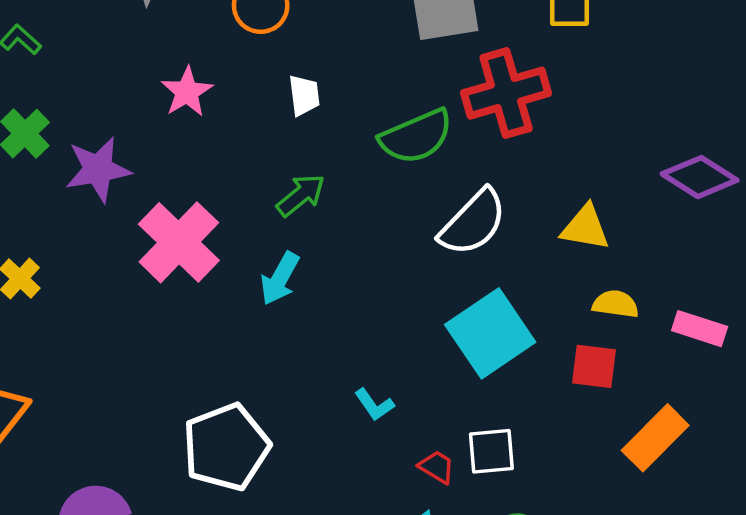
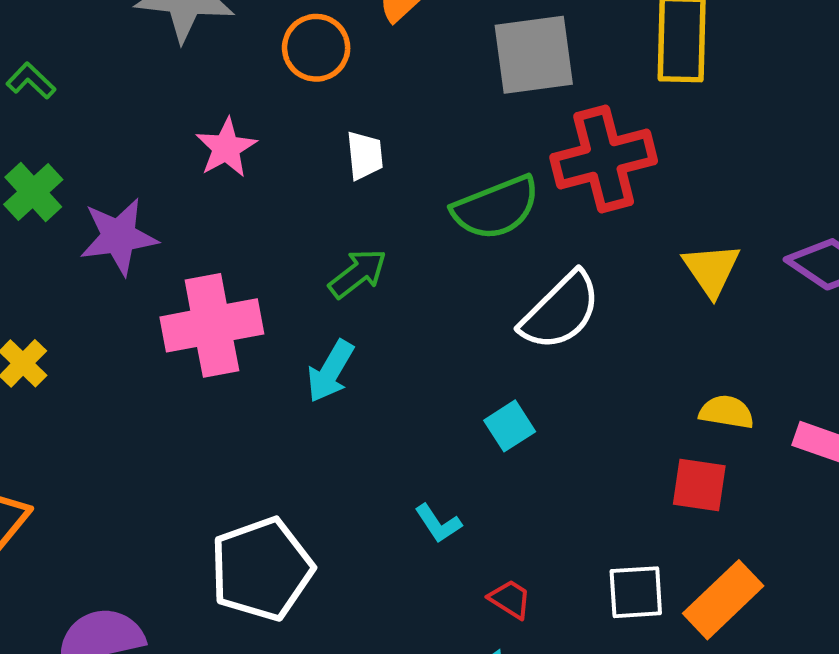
yellow triangle: (585, 228) -> (711, 270), moved, turned 44
pink cross: (179, 242) -> (212, 325), turned 34
cyan square: (490, 333) -> (510, 426), moved, size x0.5
orange rectangle: (655, 438) -> (723, 600), moved
white square: (491, 451) -> (636, 592), moved

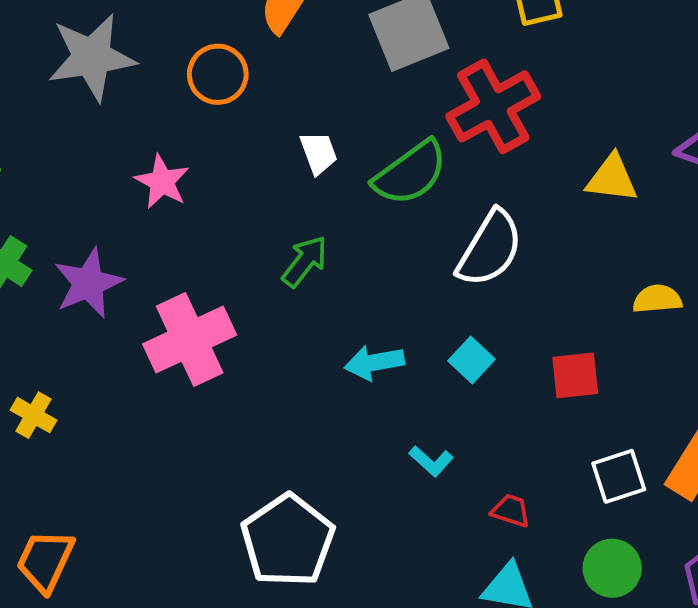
white trapezoid: (365, 155) -> (319, 153), moved
yellow triangle: (711, 270) -> (612, 178), turned -34
cyan arrow: (330, 371) -> (374, 362), moved, turned 64
red square: (699, 485) -> (575, 375), moved

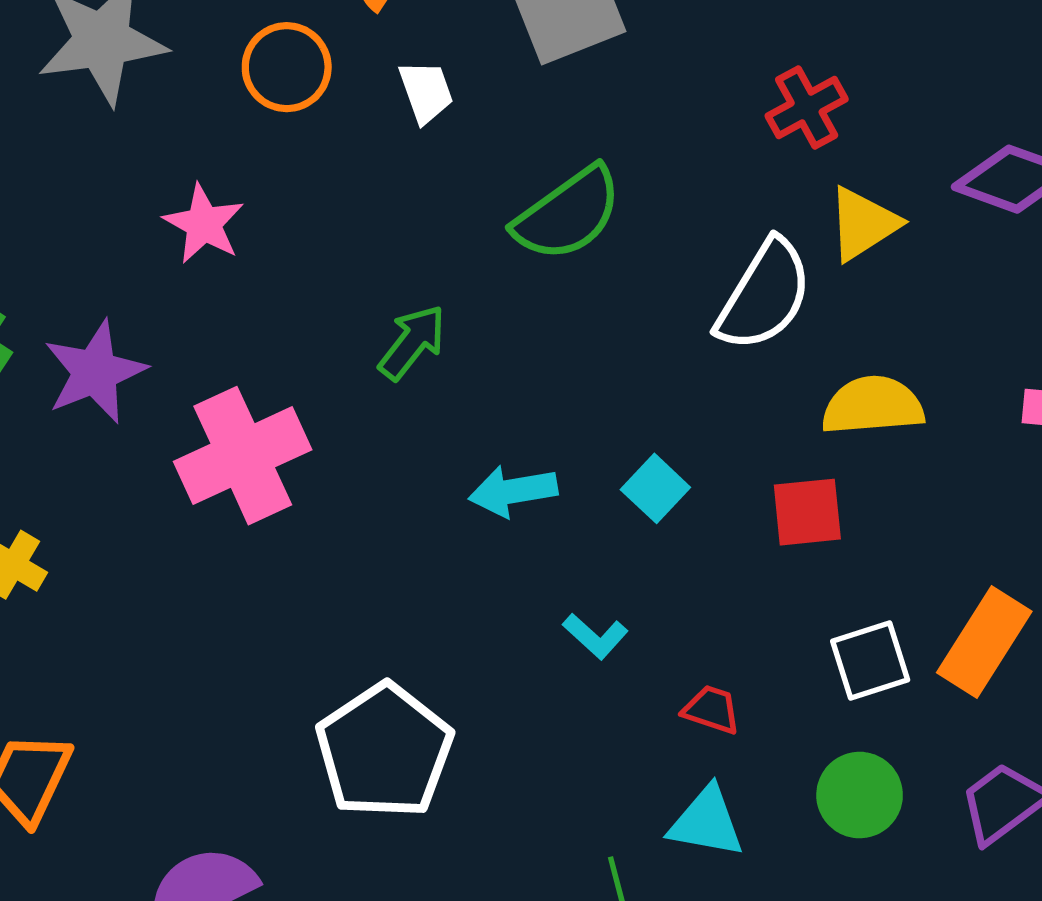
red cross: (493, 106) -> (807, 107), moved, size x0.6
white trapezoid: (319, 153) -> (426, 92), moved
yellow triangle: (612, 178) -> (863, 224), turned -40
white semicircle: (490, 249) -> (764, 295), moved
yellow semicircle: (657, 299) -> (873, 406), moved, size x1.4

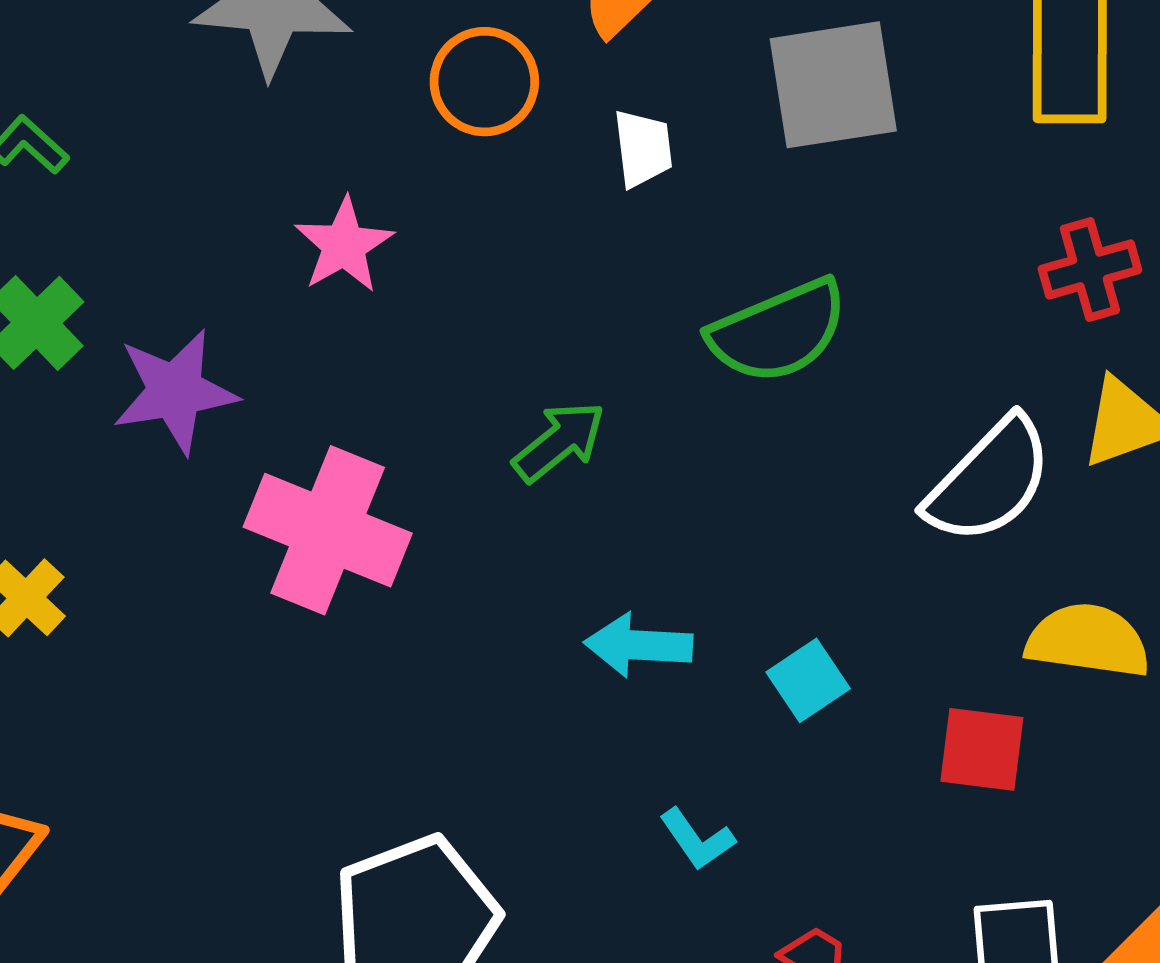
pink cross: (243, 456) -> (328, 530), turned 34

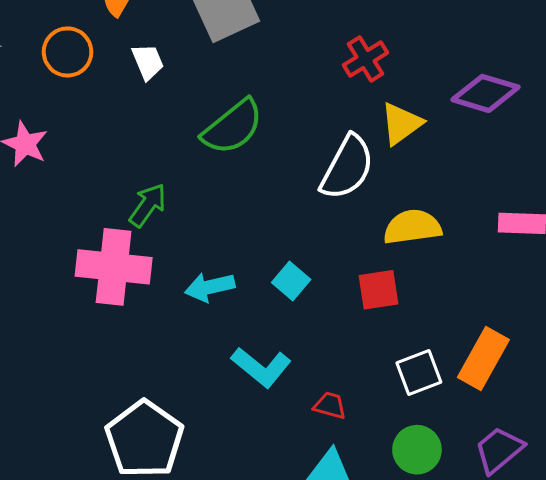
pink cross: (328, 530) -> (114, 267), moved
cyan L-shape: (697, 839) -> (261, 367), size x1.6

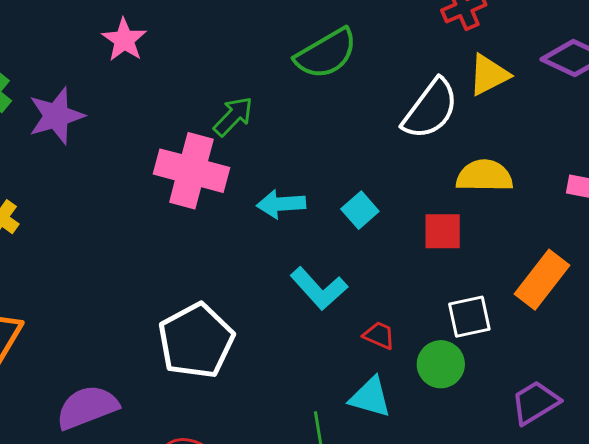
orange rectangle: (483, 359) -> (542, 280), moved
green circle: (417, 450) -> (441, 364), moved

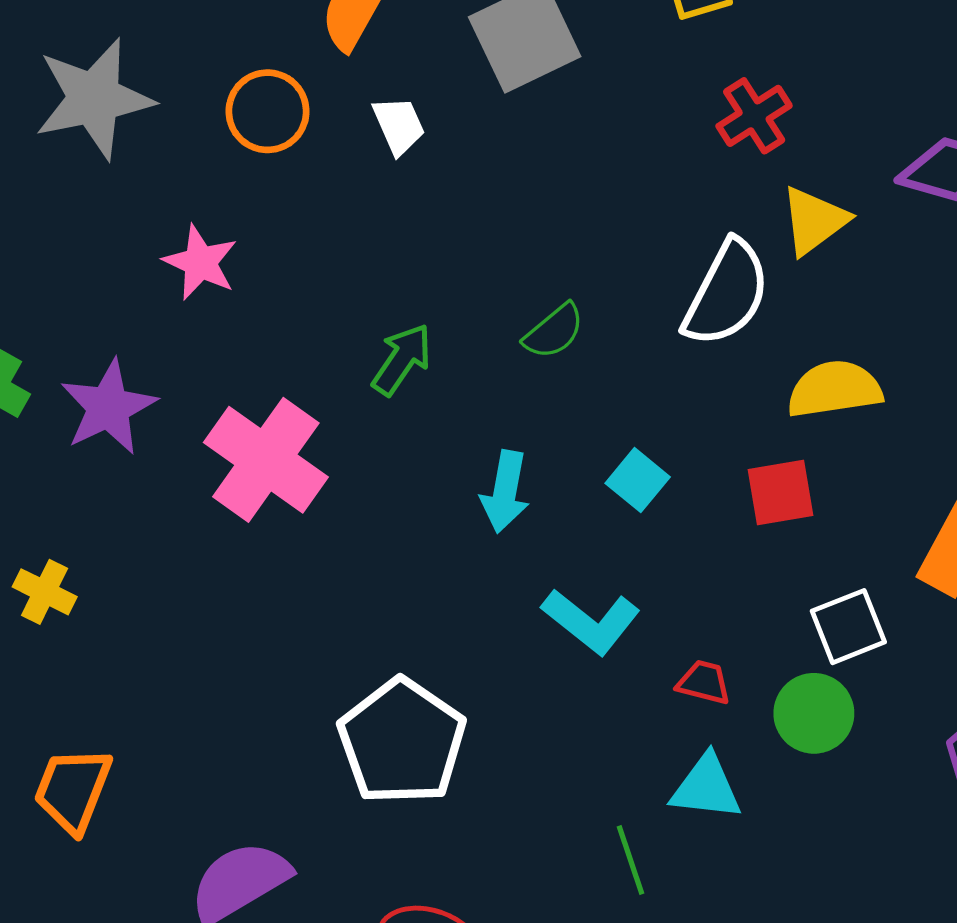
green semicircle: (326, 54) -> (554, 331), moved, size x0.6
pink cross: (191, 171) -> (266, 460), moved, turned 30
cyan arrow: (281, 204) -> (505, 492), turned -66

